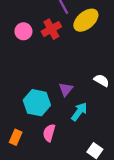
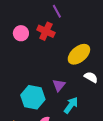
yellow ellipse: (86, 20) -> (79, 54), moved
red cross: (51, 29) -> (46, 31), turned -36

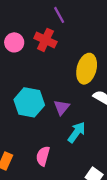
yellow ellipse: (79, 54) -> (87, 69), turned -35
cyan hexagon: (33, 97) -> (29, 102), moved

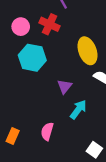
yellow ellipse: (87, 69) -> (87, 51), turned -35
cyan hexagon: (29, 102) -> (32, 58), moved

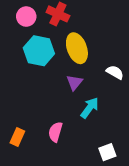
yellow ellipse: (87, 51) -> (77, 48), moved
white square: (94, 150) -> (107, 152), turned 35

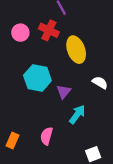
yellow ellipse: (77, 48) -> (76, 50), moved
cyan hexagon: (39, 51) -> (37, 78), moved

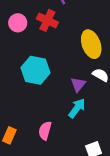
yellow ellipse: (76, 50) -> (91, 44), moved
purple triangle: (64, 92) -> (78, 84), moved

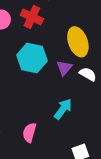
cyan hexagon: (35, 70) -> (32, 58), moved
purple triangle: (78, 84) -> (64, 68), moved

